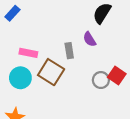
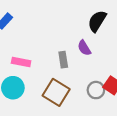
brown square: (51, 72) -> (56, 92), moved

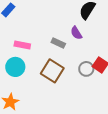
gray rectangle: (63, 60) -> (58, 43), turned -56

